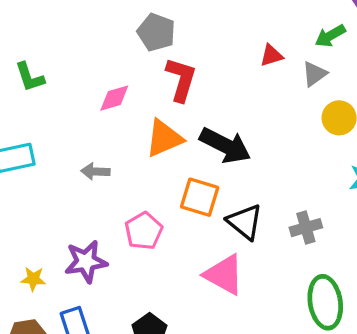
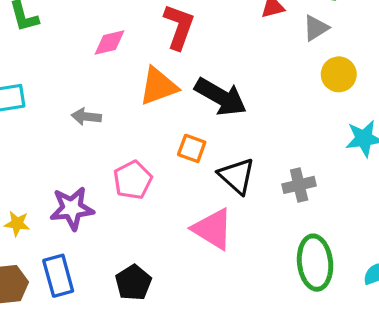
orange square: (200, 197) -> (192, 148), size x0.7

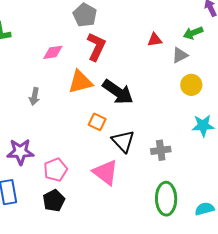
gray arrow: (86, 117) -> (34, 96), turned -90
pink pentagon: (133, 180) -> (55, 170), moved

